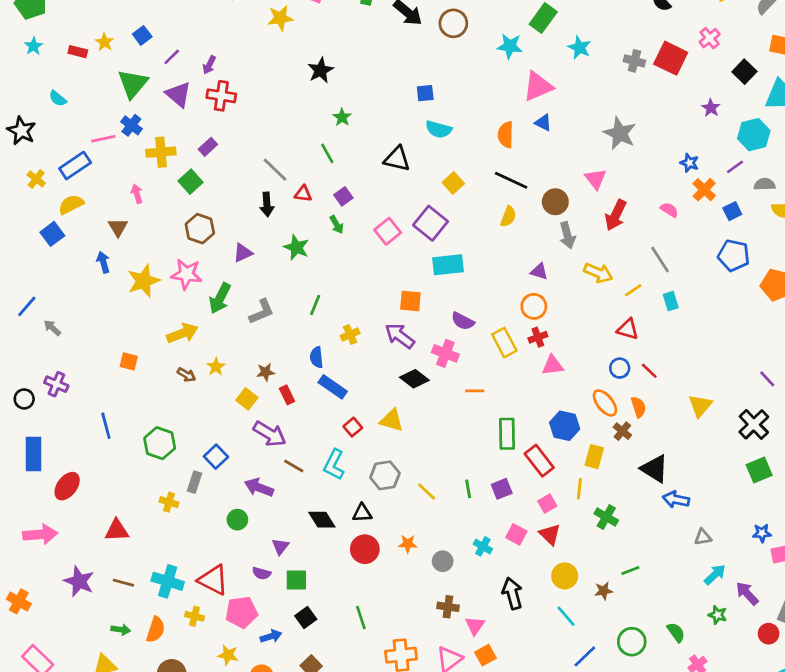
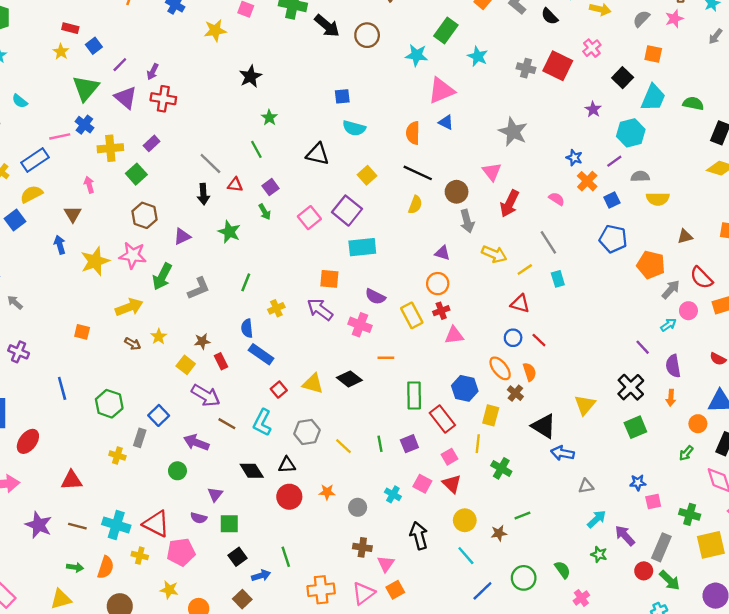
red rectangle: (78, 52) -> (70, 28), moved
black diamond: (414, 379) -> (349, 379), moved
yellow triangle: (700, 406) -> (585, 405), moved
blue arrow: (271, 636) -> (261, 576), moved

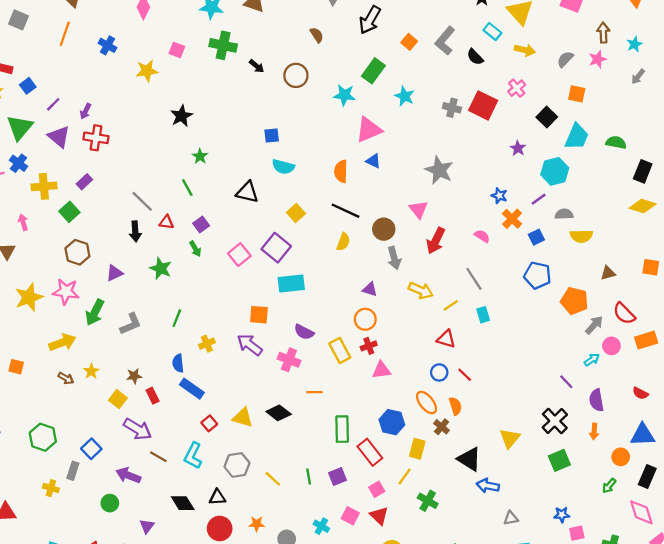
black arrow: (327, 26) -> (257, 66), size x0.6
yellow line: (478, 444) -> (405, 476), turned 30

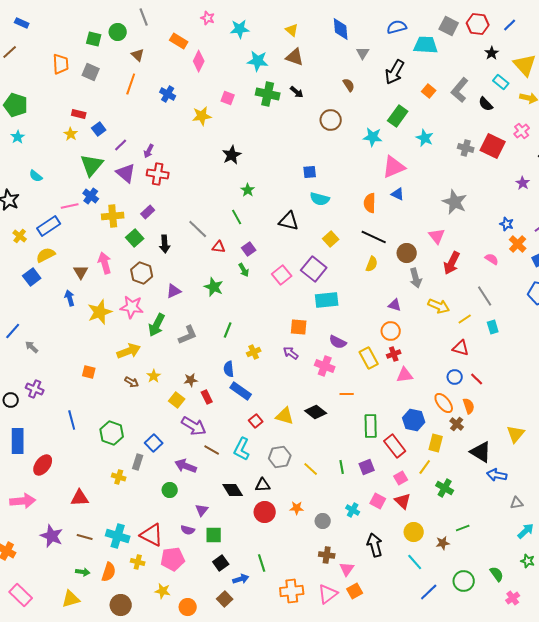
black arrow: (257, 66) -> (297, 92), moved
pink arrow: (23, 222) -> (105, 263), moved, size x1.5
black arrow: (135, 231) -> (165, 244), moved
purple arrow: (250, 345) -> (291, 353), size x0.7

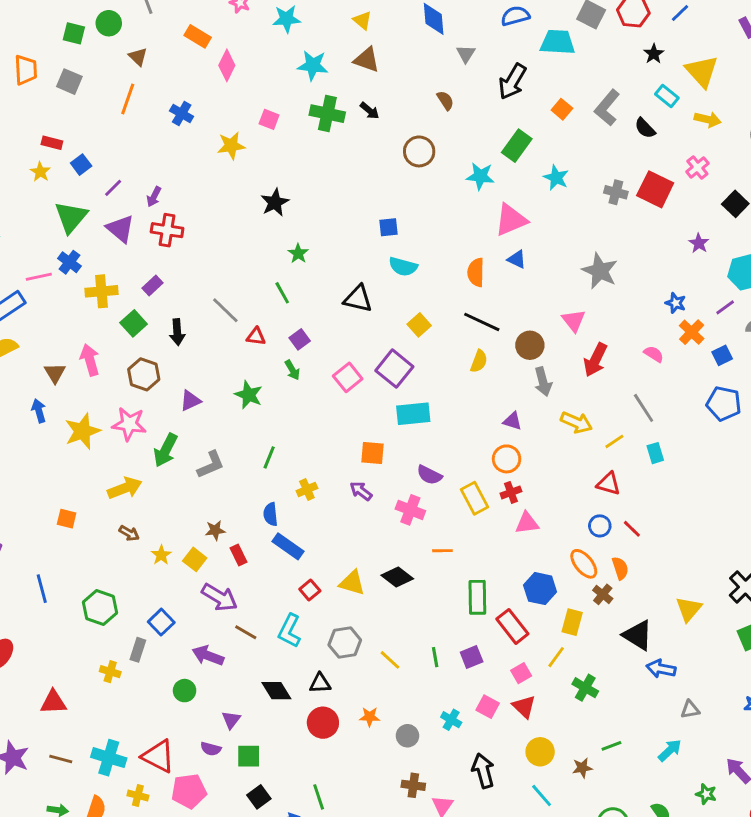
yellow star: (154, 376) -> (161, 555), moved
cyan arrow: (526, 531) -> (670, 750), moved

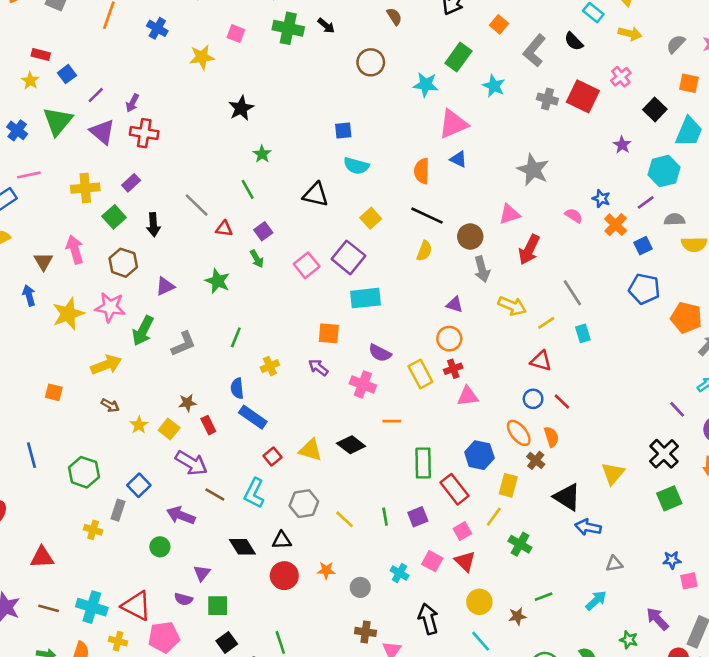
gray L-shape: (607, 108) -> (534, 51), moved
blue cross: (69, 262) -> (17, 130), moved
pink triangle: (574, 320) -> (510, 214), turned 50
pink semicircle: (654, 354) -> (574, 216), moved

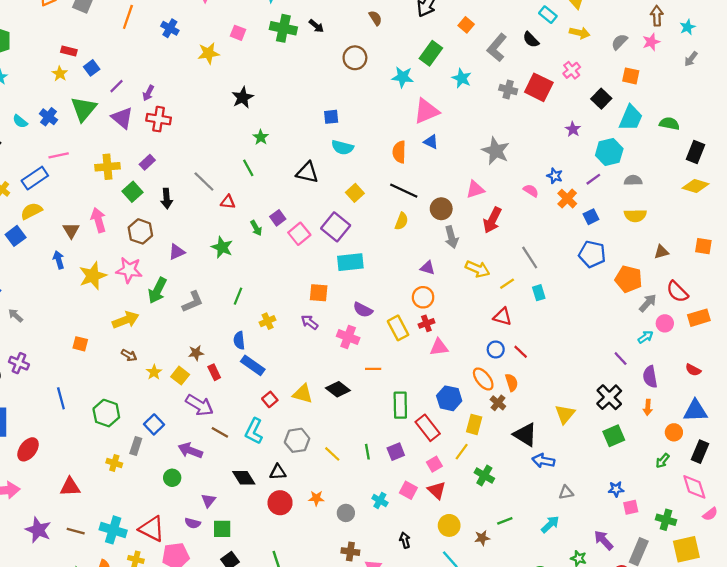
gray semicircle: (674, 219) -> (633, 180), moved
purple square: (263, 231) -> (278, 218), moved
black arrow: (428, 619) -> (405, 540), size x0.6

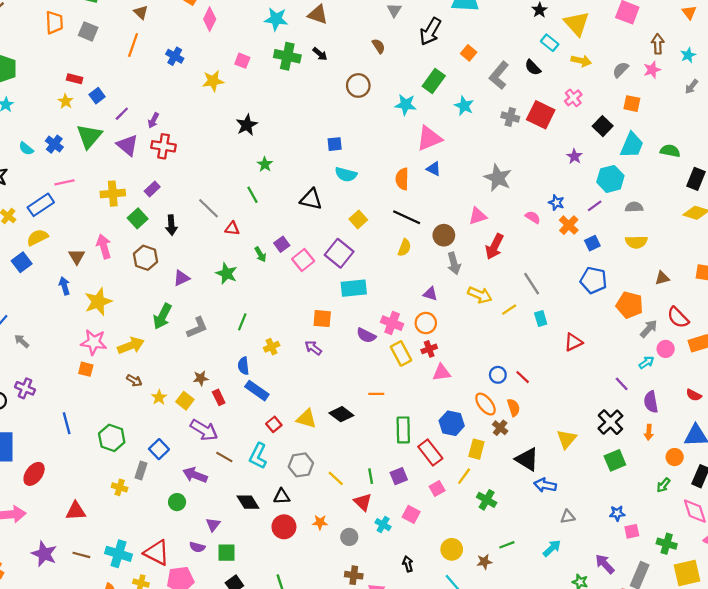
pink star: (129, 270) -> (94, 342), moved
red triangle: (502, 317) -> (573, 342), moved, turned -42
pink cross: (348, 337) -> (392, 323), moved
red triangle: (437, 490) -> (363, 502), moved

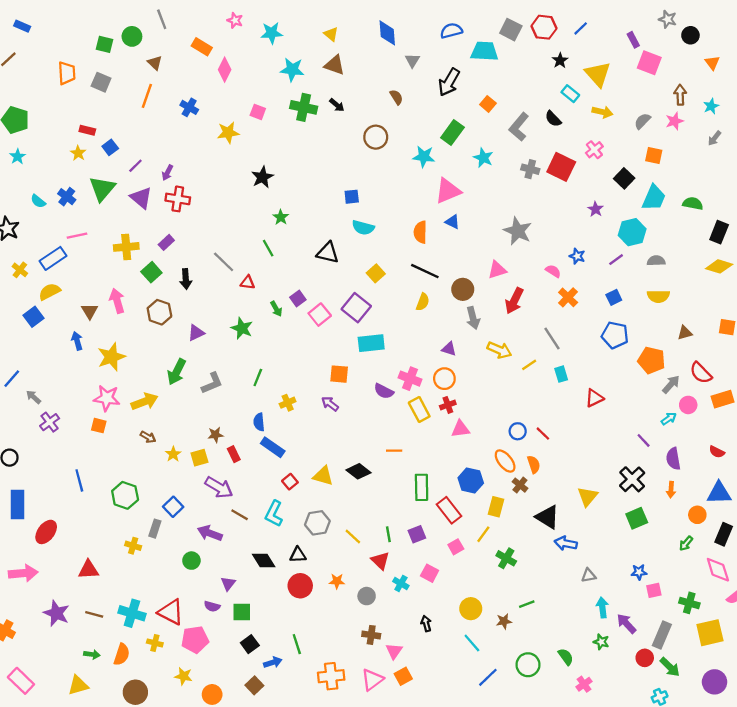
orange cross: (569, 225) -> (568, 297), moved
purple cross: (25, 388) -> (50, 422), moved, turned 30
yellow square: (185, 401) -> (199, 458), turned 36
cyan arrow: (552, 548) -> (602, 608), moved, turned -54

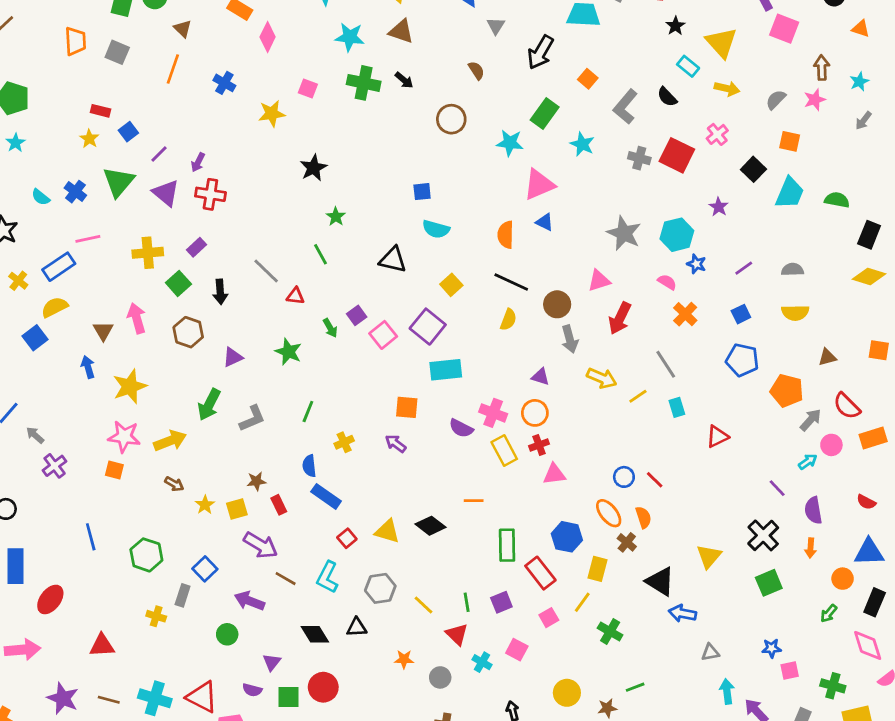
orange triangle: (712, 63) -> (861, 29), turned -35
cyan hexagon: (632, 232) -> (677, 235), moved
red circle: (300, 586) -> (323, 687), moved

